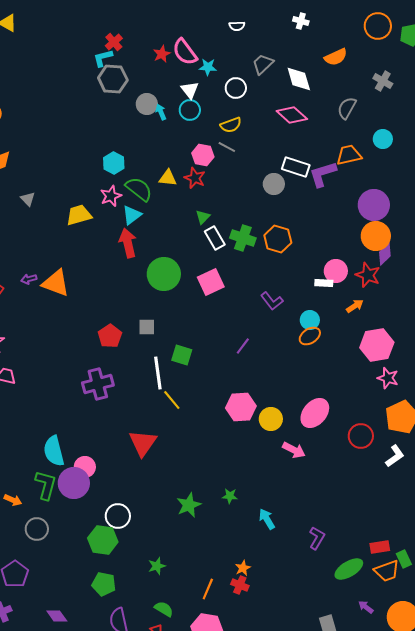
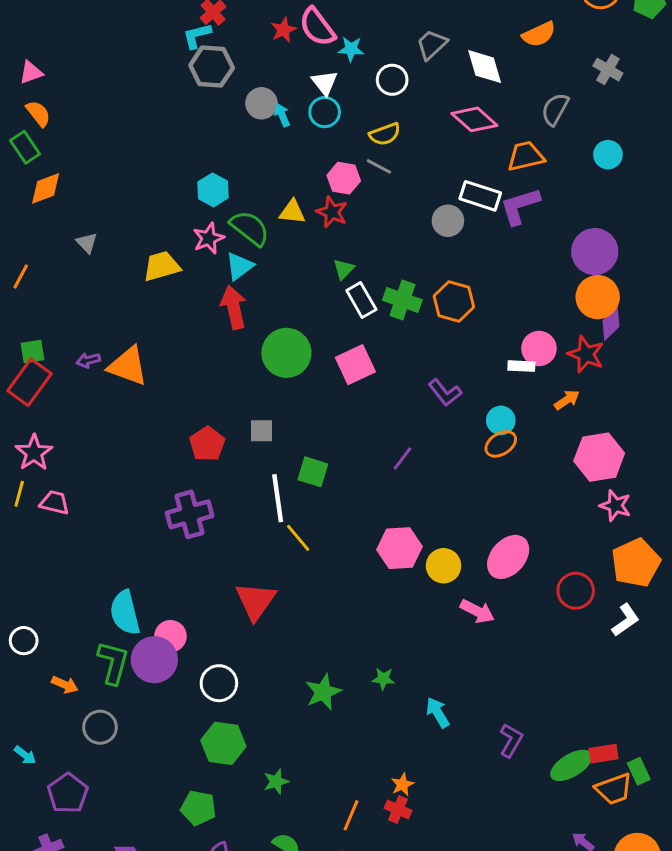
orange trapezoid: (349, 155) -> (526, 156), moved
white circle: (118, 516) -> (219, 683), moved
green hexagon: (103, 540) -> (223, 743), moved
green ellipse: (349, 569) -> (571, 765), moved

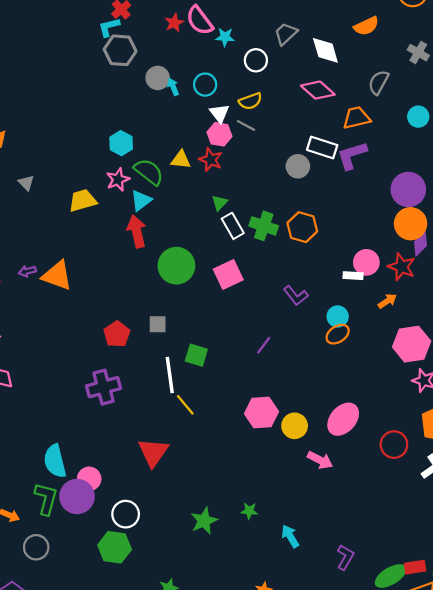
white triangle: (325, 83) -> (219, 113), moved
green hexagon: (223, 743) -> (115, 547), moved

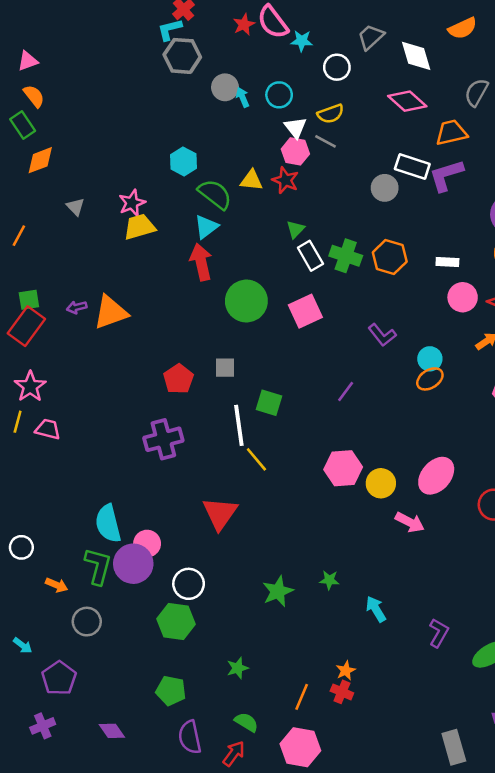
pink star: (118, 180) -> (132, 203), moved
orange triangle: (57, 276) -> (111, 312), turned -40
white rectangle: (353, 276) -> (447, 262), moved

